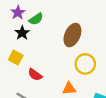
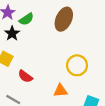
brown ellipse: (72, 35) -> (64, 19), moved

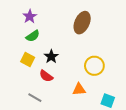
green semicircle: (26, 19) -> (33, 36), moved
black star: (12, 33) -> (51, 57), moved

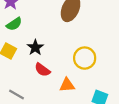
red semicircle: (46, 76) -> (42, 70), moved

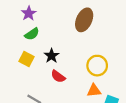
orange triangle: (67, 85) -> (94, 91), moved

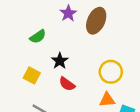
purple star: (29, 13) -> (68, 13), moved
yellow square: (27, 59) -> (32, 75), moved

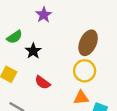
brown ellipse: (96, 21) -> (88, 43), moved
black star: (60, 61) -> (33, 51), moved

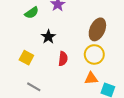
green semicircle: (15, 37) -> (32, 13), moved
red semicircle: (43, 82) -> (63, 59), moved, turned -120

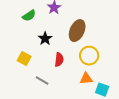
brown ellipse: (97, 29) -> (77, 31), moved
gray line: (34, 87) -> (42, 81), moved

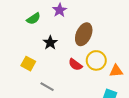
red semicircle: (59, 60) -> (75, 65), moved, turned 120
orange triangle: (86, 79) -> (116, 71), moved

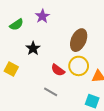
brown ellipse: (84, 34) -> (79, 40), moved
gray line: (47, 87) -> (51, 92), moved

